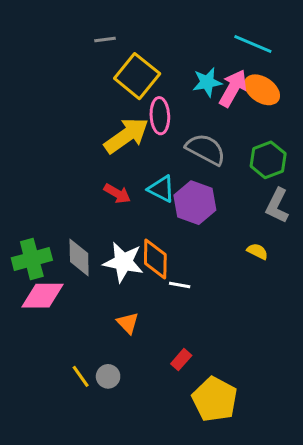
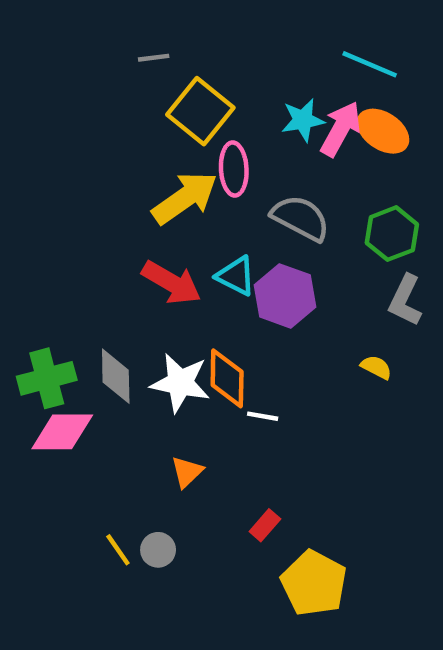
red arrow: (117, 193) -> (171, 283), size x1.5
orange triangle: (128, 323) -> (187, 472), turned 30

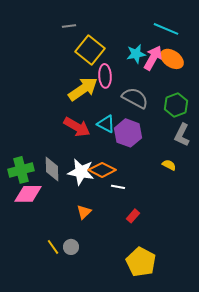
orange diamond: (227, 378) -> (102, 170), turned -64
red rectangle: (265, 525) -> (133, 216), moved

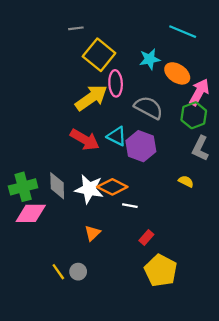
pink arrow: (153, 58) -> (199, 92), moved
orange ellipse: (172, 59) -> (177, 73), moved
yellow pentagon: (141, 262) -> (161, 271), moved

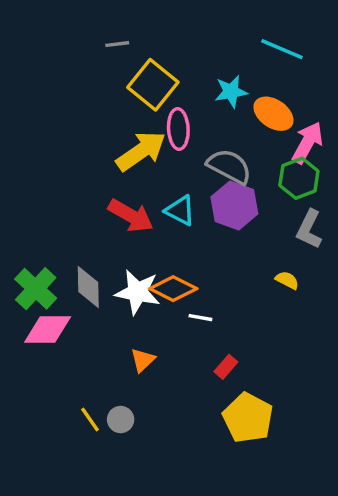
purple hexagon: (141, 146) -> (234, 205), moved
green cross: (23, 187) -> (36, 289), turned -32

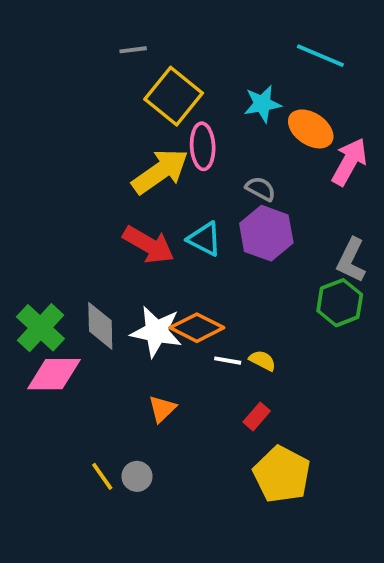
gray semicircle: (229, 166) -> (261, 189), size x0.6
green hexagon: (299, 178) -> (340, 303), moved
yellow semicircle: (287, 280) -> (262, 361), moved

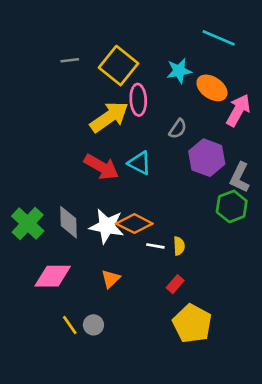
gray line: (133, 50) -> (70, 60), moved
gray semicircle: (261, 189) -> (178, 129), turned 96
purple hexagon: (266, 233) -> (207, 158), moved
yellow semicircle: (262, 361) -> (179, 246), turned 60
pink diamond: (54, 374) -> (53, 276), moved

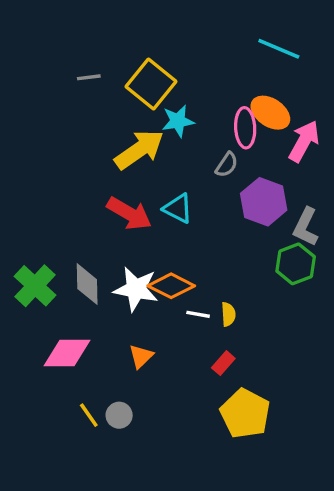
cyan star: (179, 71) -> (178, 121), moved
pink ellipse: (138, 100) -> (245, 128), moved

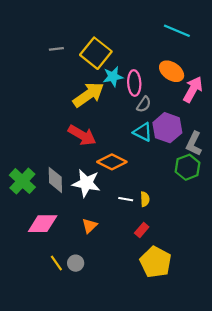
pink ellipse: (245, 128) -> (134, 83), moved
cyan triangle: (178, 208) -> (143, 132), moved
orange diamond: (171, 286) -> (112, 162), moved

